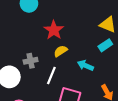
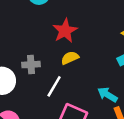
cyan arrow: (85, 65) -> (107, 95), moved

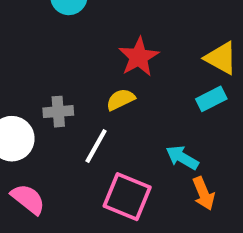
red star: (65, 31) -> (139, 57), moved

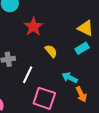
red star: (139, 57) -> (33, 27), moved
yellow semicircle: (121, 100) -> (51, 51), moved, turned 80

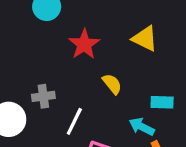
yellow triangle: (85, 28) -> (145, 38), moved
cyan rectangle: (82, 48) -> (162, 102), moved, turned 32

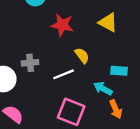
red star: (84, 44) -> (62, 25), turned -30
white line: (74, 121) -> (64, 74), moved, turned 40

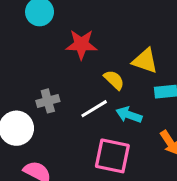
yellow triangle: (108, 22) -> (145, 61), moved
cyan arrow: (103, 89) -> (129, 115), moved

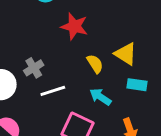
gray cross: (48, 101) -> (34, 68), turned -30
white line: (94, 109) -> (53, 91), moved

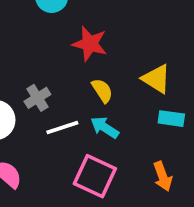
yellow semicircle: (95, 64) -> (102, 91), moved
cyan arrow: (100, 97) -> (105, 127), moved

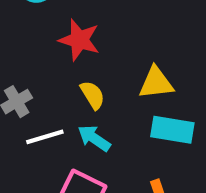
yellow triangle: (156, 79) -> (156, 83), turned -40
cyan rectangle: (171, 119) -> (172, 130), size x1.4

